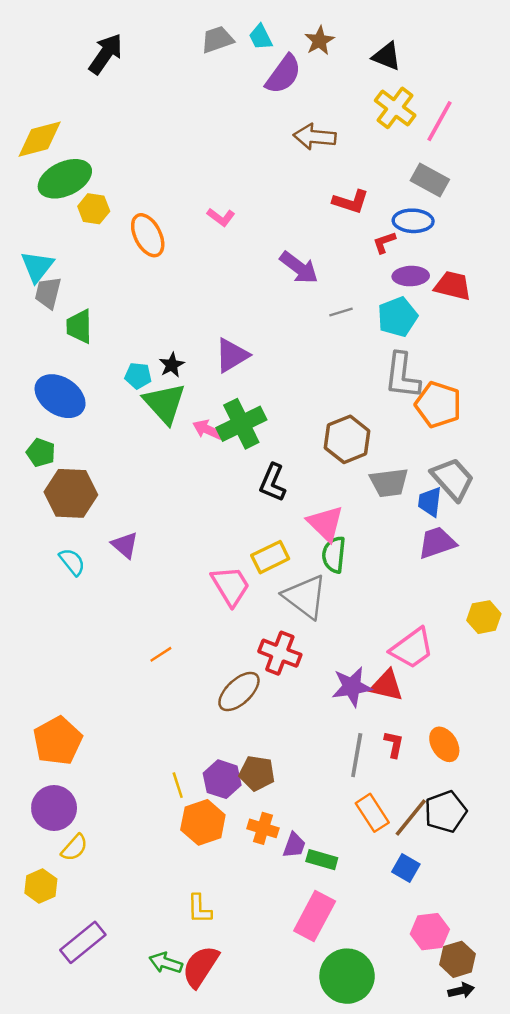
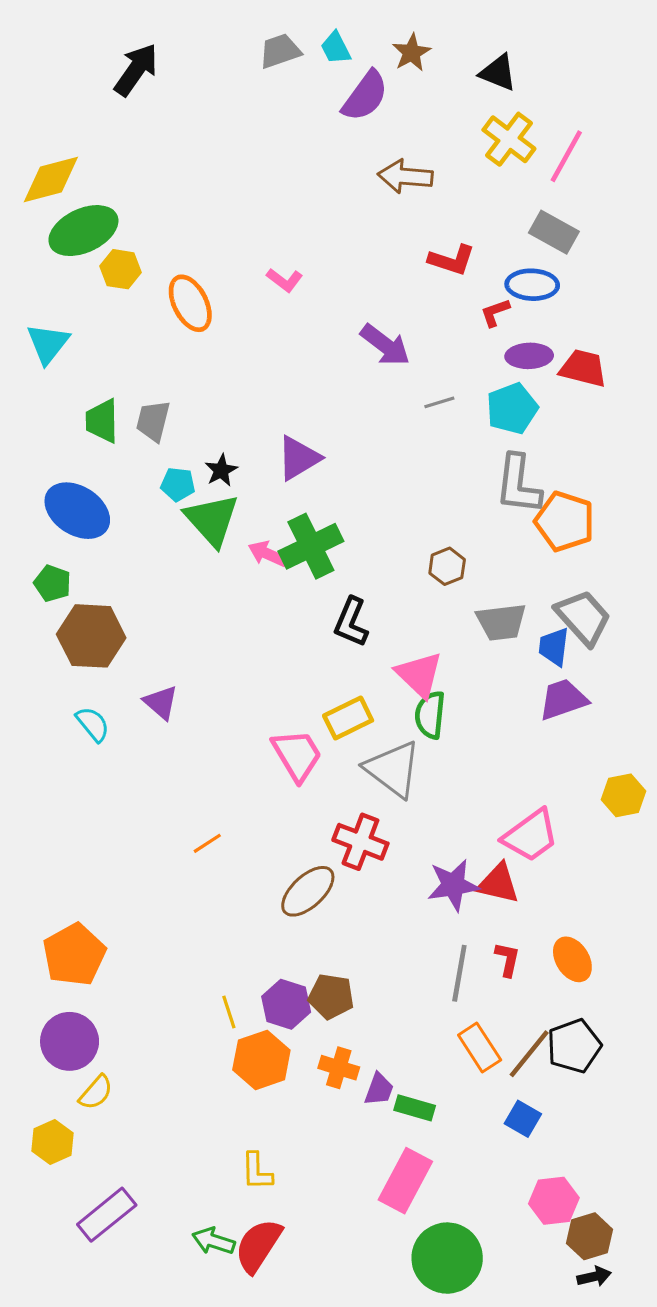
gray trapezoid: (48, 293) -> (153, 421), moved
brown hexagon: (347, 439) -> (447, 566), size x0.6

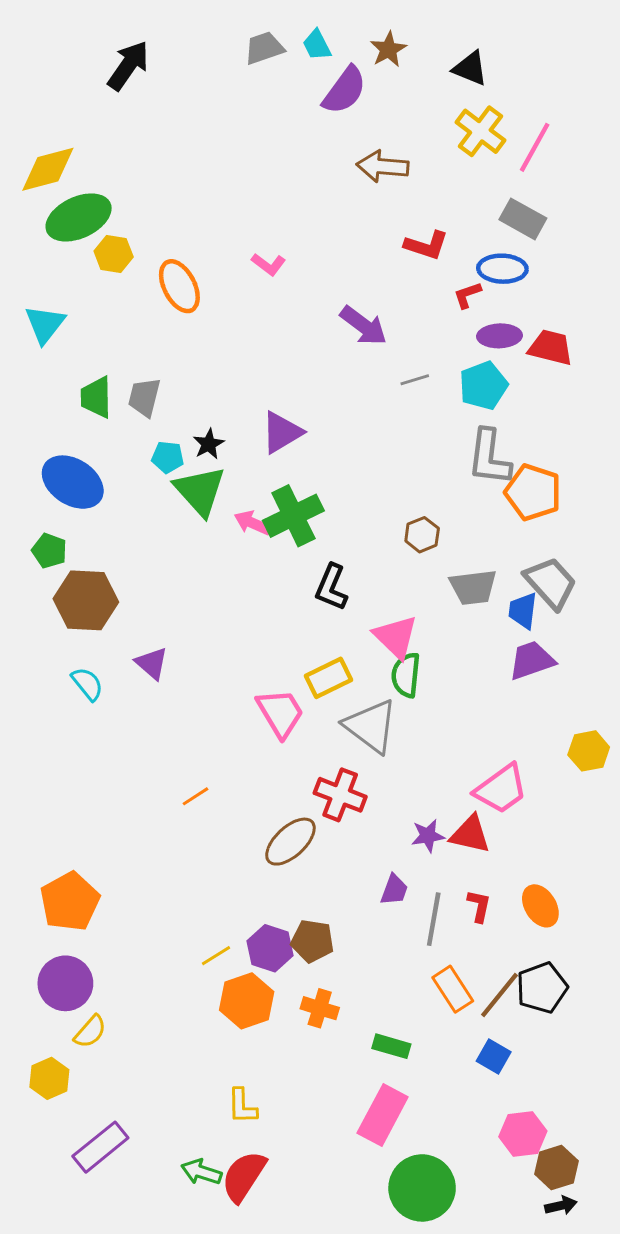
purple star: (453, 885) -> (428, 836), size x0.7
yellow line: (229, 1012) -> (216, 956), turned 76
purple trapezoid: (379, 1089) -> (394, 890), moved

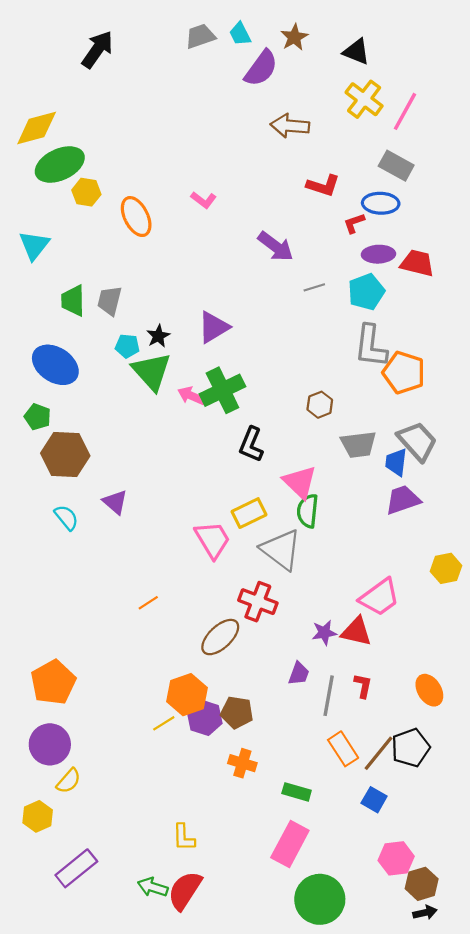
orange ellipse: (540, 906) -> (429, 690), moved
orange hexagon: (247, 1001) -> (187, 695), moved

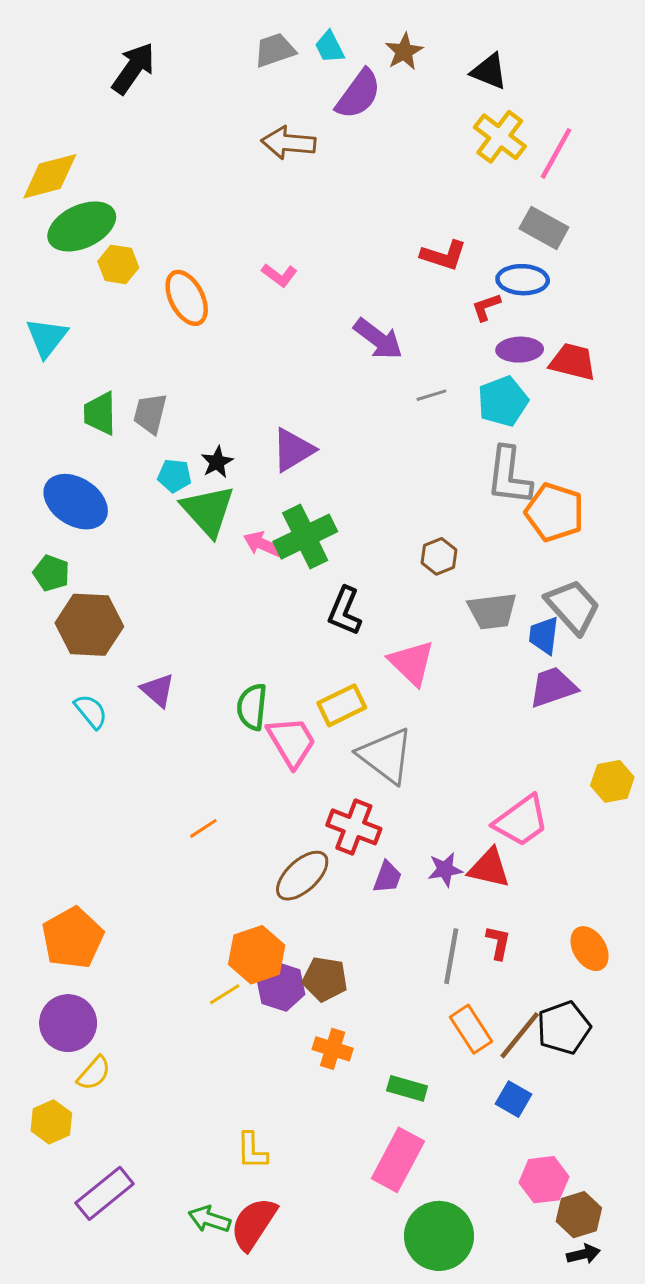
brown arrow: (290, 126) -> (289, 143), moved
green semicircle: (308, 511) -> (252, 707), moved
purple trapezoid: (299, 674) -> (387, 877), moved

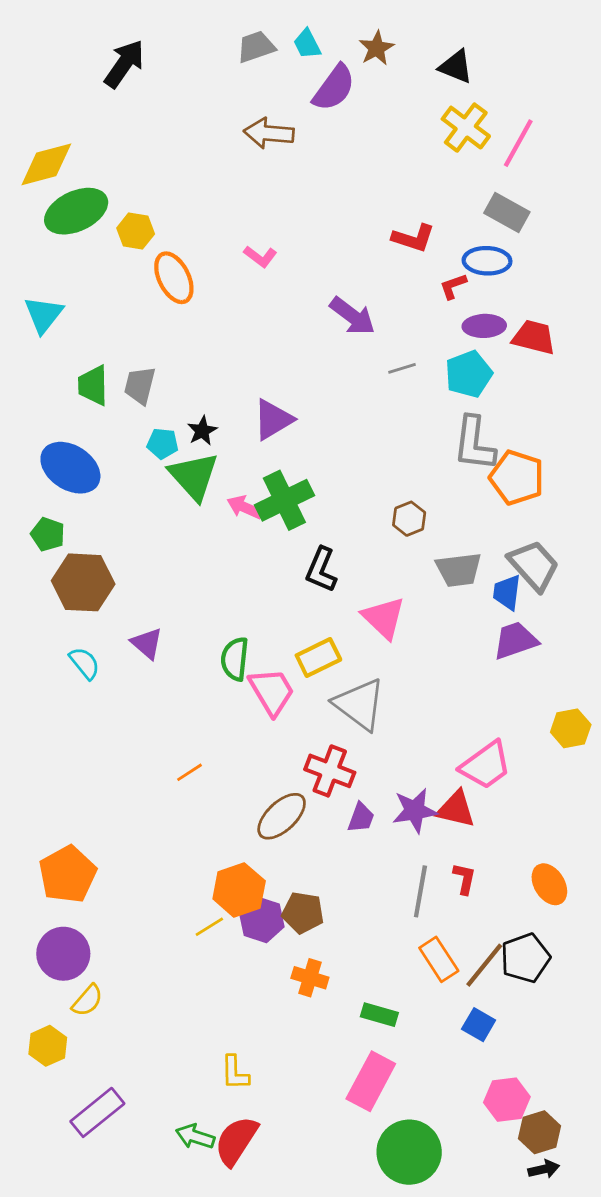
yellow hexagon: (118, 264) -> (136, 231), moved
purple star: (445, 870) -> (415, 811), size x1.4

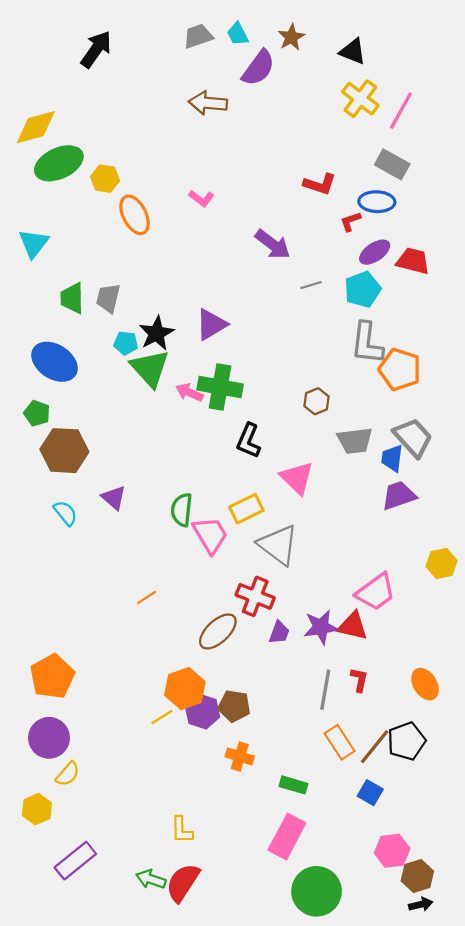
purple ellipse: (484, 326) -> (375, 252), turned -32
black star: (202, 431) -> (156, 333), size x1.5
green cross: (284, 500) -> (220, 387), turned 36

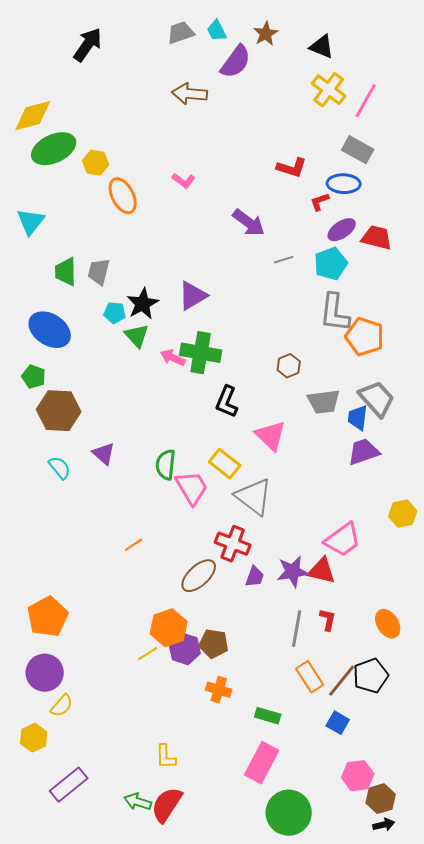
green triangle: (150, 368) -> (137, 336), size x0.7
yellow rectangle: (246, 509) -> (225, 464), turned 64

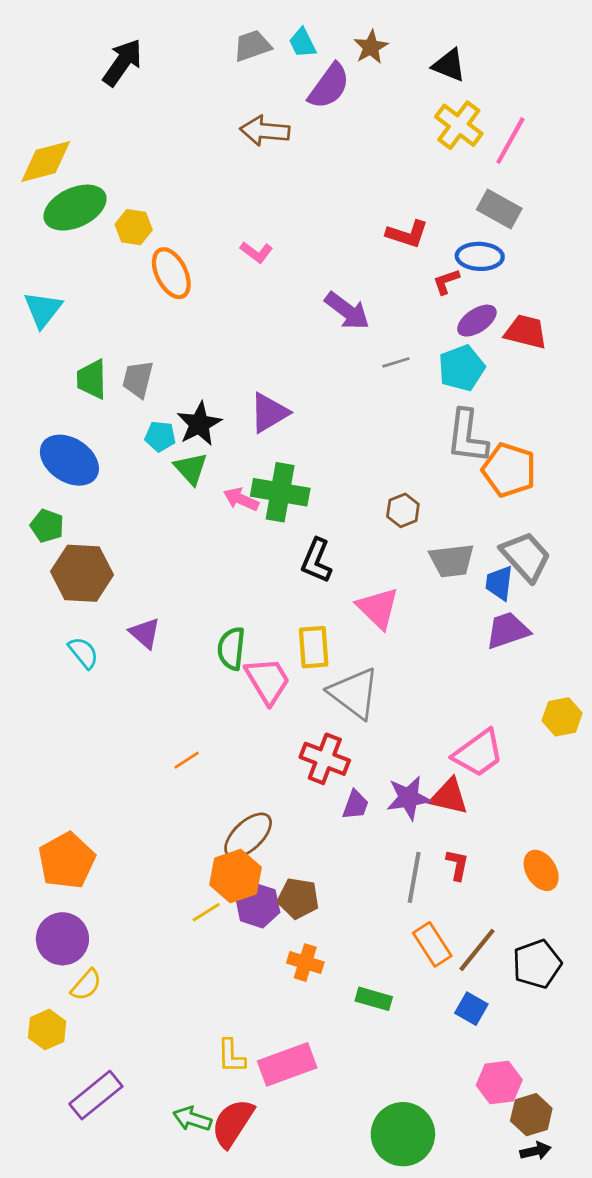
yellow rectangle: (225, 464) -> (314, 647), turned 48
brown ellipse: (199, 576) -> (248, 836), moved
black pentagon: (371, 676) -> (537, 964), moved
pink rectangle: (262, 763) -> (287, 1064), moved, turned 42

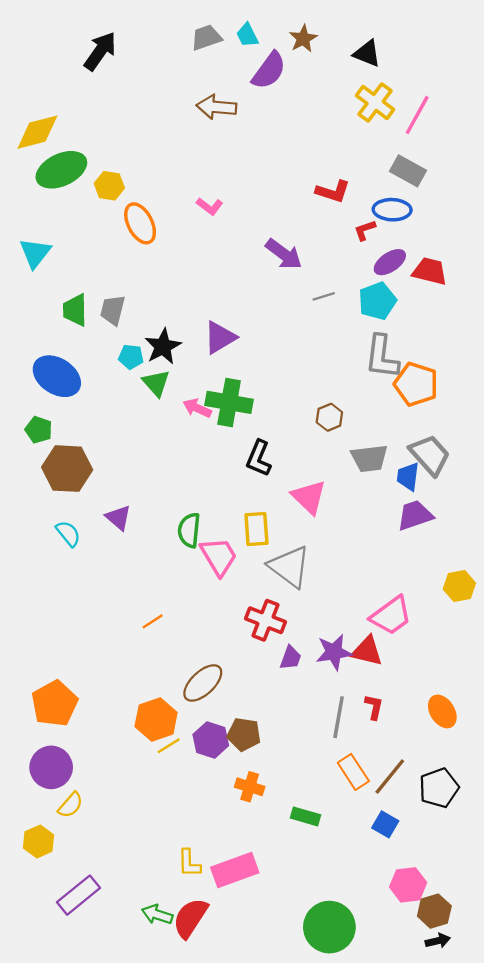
orange hexagon: (235, 876) -> (156, 719), moved

